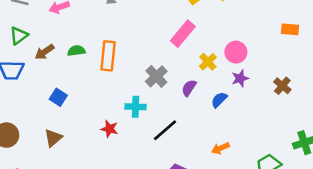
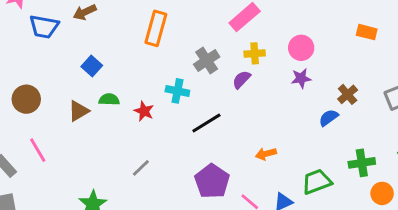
green semicircle: (76, 51) -> (109, 99), moved
yellow cross: (208, 62) -> (255, 53), moved, turned 30
blue semicircle: (219, 100) -> (329, 118), moved

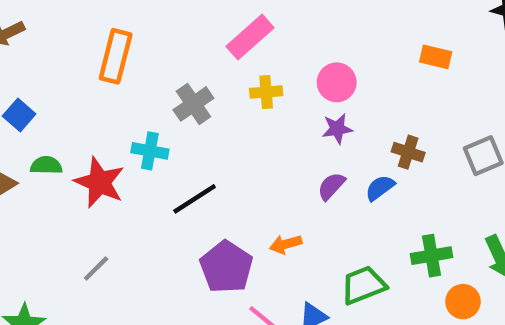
purple semicircle: (241, 80) -> (331, 186), moved
brown cross: (348, 94) -> (408, 152), turned -30
red star: (144, 111) -> (99, 182), size x1.6
purple pentagon: (212, 181) -> (226, 267), moved

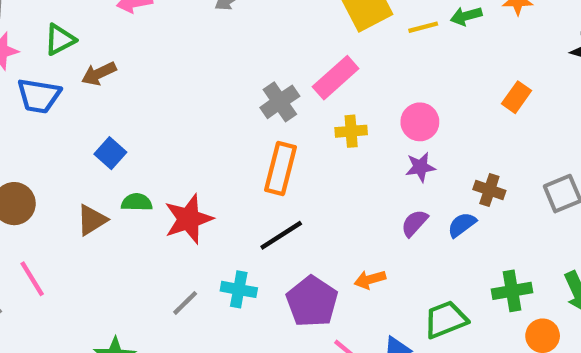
orange rectangle: (116, 56) -> (281, 169), moved
orange rectangle: (436, 57) -> (516, 97), turned -68
gray cross: (193, 104) -> (280, 102), moved
cyan cross: (150, 151) -> (239, 289), moved
red star: (99, 182) -> (189, 219), turned 30

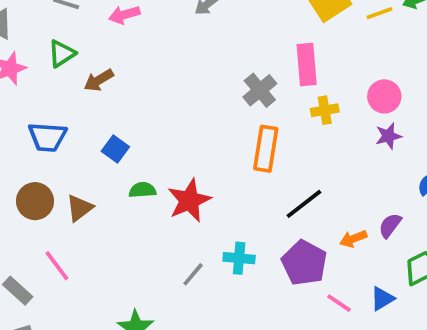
pink rectangle: (336, 78) -> (307, 64), turned -48
blue trapezoid: (39, 96) -> (47, 137), moved
brown triangle: (92, 220) -> (80, 208), moved
purple semicircle: (414, 223) -> (390, 225), moved
black line: (281, 235) -> (304, 204), moved

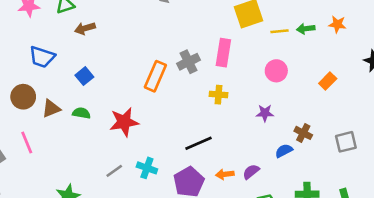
pink circle: (384, 96) -> (276, 71), moved
yellow cross: (325, 110) -> (219, 95), moved
orange rectangle: (266, 149) -> (155, 76), moved
green semicircle: (142, 190) -> (81, 113), moved

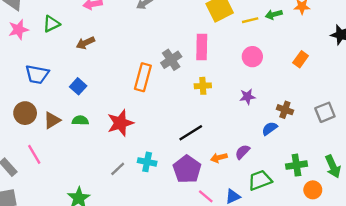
brown arrow: (85, 28) -> (85, 43), moved

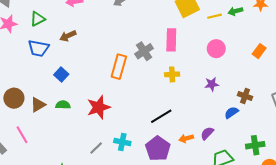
blue trapezoid: (37, 74) -> (38, 48), moved

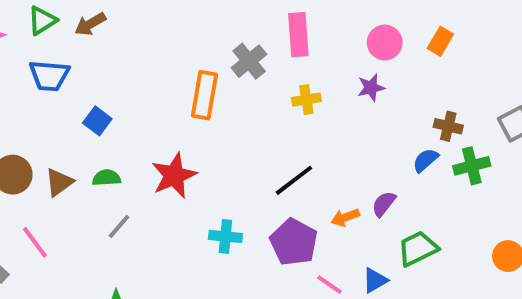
brown arrow: (68, 36) -> (90, 24), moved
orange rectangle: (259, 51) -> (440, 41), moved
purple star: (212, 84) -> (371, 88), moved
green cross: (255, 145) -> (472, 166), moved
gray line: (96, 148) -> (119, 226), moved

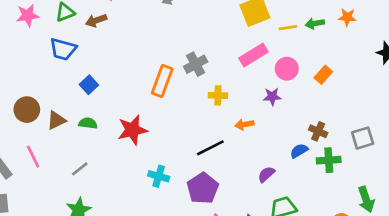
pink rectangle: (298, 35) -> (254, 55), moved, turned 52
yellow cross: (306, 100) -> (218, 95), moved
orange arrow: (345, 217) -> (244, 124), moved
gray line: (119, 226) -> (80, 169), moved

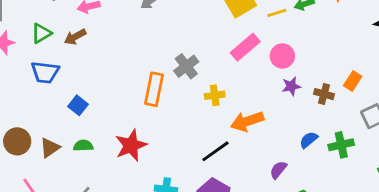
orange rectangle: (323, 75) -> (353, 81), moved
purple star: (272, 97) -> (291, 86), moved
orange arrow: (244, 124) -> (247, 121), size x1.6
brown cross: (318, 131) -> (324, 94), moved

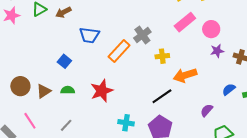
blue trapezoid: (45, 72) -> (89, 35), moved
orange rectangle: (154, 89) -> (119, 51), turned 30

